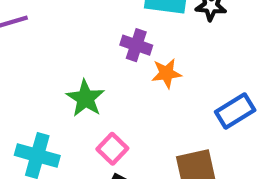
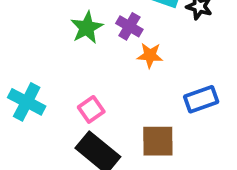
green star: (85, 98) -> (87, 28), moved

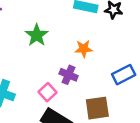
purple cross: (129, 26) -> (69, 75), moved

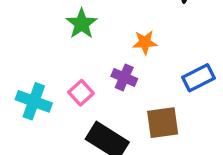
pink square: (48, 92) -> (81, 93), moved

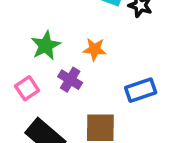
green star: (82, 24) -> (46, 46), moved

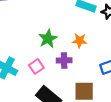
purple cross: (70, 80) -> (64, 60), turned -32

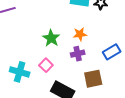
purple cross: (64, 60) -> (78, 54), moved

